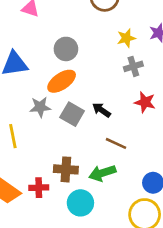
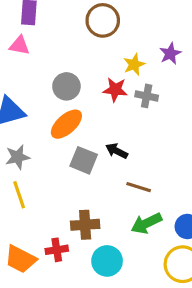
gray cross: (133, 66) -> (147, 96), turned 36
red star: (145, 102) -> (115, 90), moved
gray star: (40, 107) -> (18, 157), moved
green arrow: (102, 173) -> (146, 223), moved

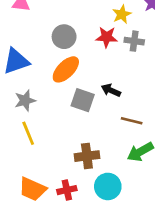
red cross: (57, 250) -> (67, 190), moved

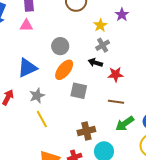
red star: (107, 37) -> (116, 74), moved
gray cross: (134, 41) -> (103, 45), moved, turned -32
black arrow: (111, 90) -> (95, 63), moved

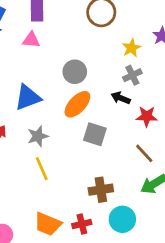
brown line: (116, 102) -> (144, 153), turned 35

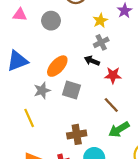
gray circle: (75, 72) -> (51, 21), moved
gray star: (38, 136) -> (42, 90), moved

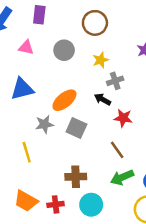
pink triangle: (20, 15) -> (26, 48), moved
yellow star: (100, 21) -> (101, 60), moved

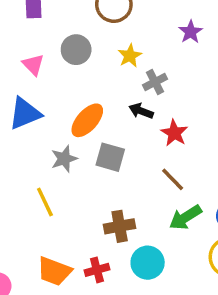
pink triangle: (26, 48) -> (33, 65), moved, turned 42
red star: (123, 118) -> (174, 133), turned 30

